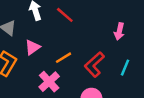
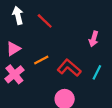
red L-shape: (94, 64) -> (69, 68), turned 80
pink cross: (49, 82) -> (14, 74), moved

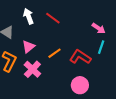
pink arrow: (94, 39) -> (99, 28), turned -64
cyan line: (97, 72) -> (101, 47), moved

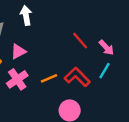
red line: (53, 18) -> (80, 41), moved
orange line: (54, 53) -> (49, 78), moved

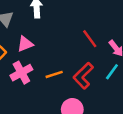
red L-shape: (77, 77) -> (83, 76), turned -95

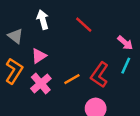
red line: (90, 39) -> (84, 25), moved

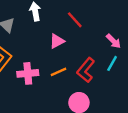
pink triangle: (39, 56) -> (57, 41), moved
pink cross: (41, 84) -> (28, 73), turned 30

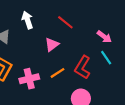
cyan line: (112, 63) -> (106, 58), turned -56

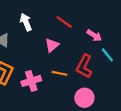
pink arrow: (104, 37) -> (94, 35), moved
orange line: (58, 73) -> (59, 73), turned 48

